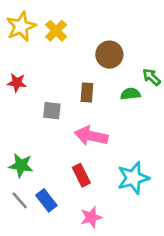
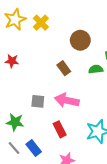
brown rectangle: (87, 92) -> (64, 68), turned -40
gray square: (52, 111) -> (38, 101), moved

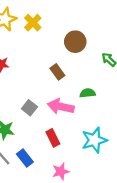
green semicircle: (96, 69) -> (88, 93), moved
gray square: (38, 101) -> (29, 108), turned 32

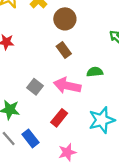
brown circle: (75, 42) -> (65, 19), moved
red rectangle: (53, 138) -> (59, 118), turned 66

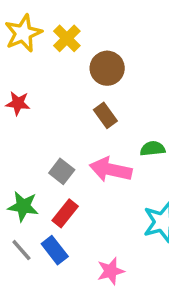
red rectangle: (59, 118) -> (65, 213), moved

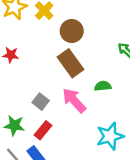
brown rectangle: (105, 115) -> (71, 63), size x1.6
pink arrow: (111, 170) -> (74, 100), turned 36

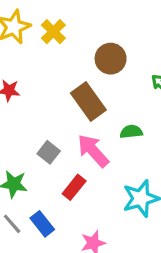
brown circle: (72, 31) -> (111, 59), moved
red rectangle: (43, 130) -> (74, 187), moved

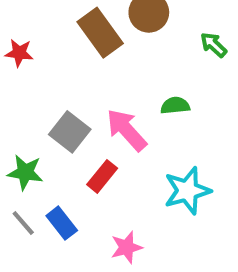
brown rectangle: (88, 102) -> (100, 33), moved
gray square: (49, 152) -> (70, 132), size x1.4

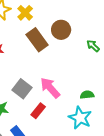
green semicircle: (175, 106) -> (87, 95), moved
cyan star: (187, 191) -> (80, 118), turned -30

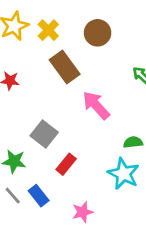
brown circle: (61, 30) -> (98, 33), moved
pink arrow: (50, 88) -> (96, 105), moved

